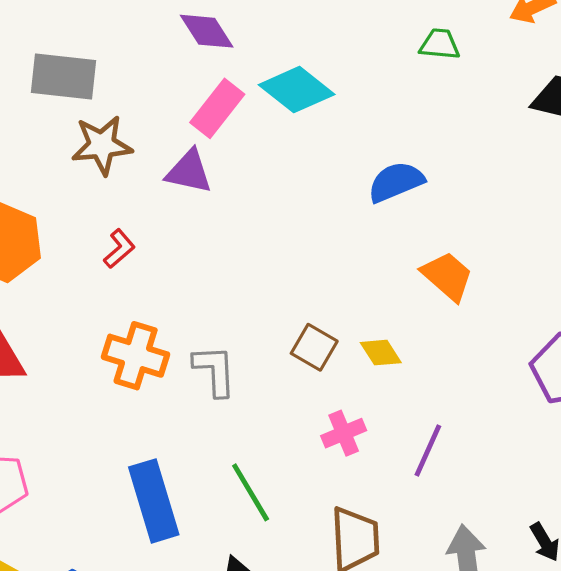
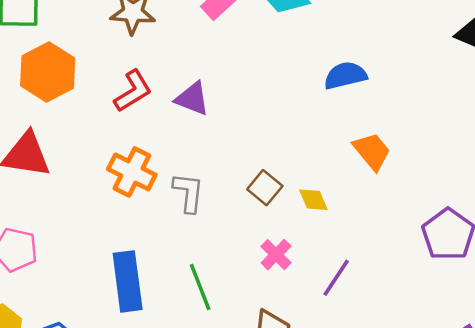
purple triangle: (189, 172) -> (192, 99), moved
red L-shape: (119, 249) -> (133, 91), size x1.5
pink cross: (344, 433) -> (276, 255), turned -32

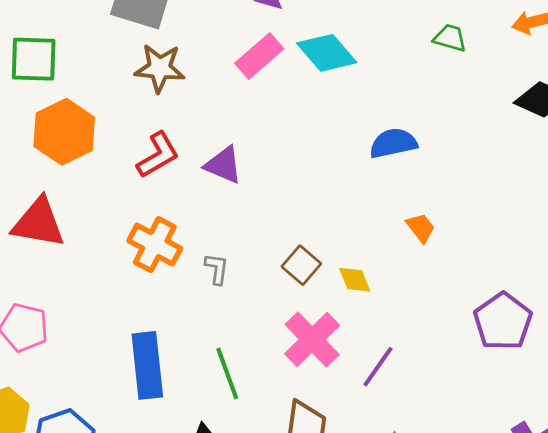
orange trapezoid: (372, 151) -> (421, 228), size x0.7
gray L-shape: (188, 193) -> (217, 269), size x0.7
pink cross: (276, 255) -> (312, 340), size x1.6

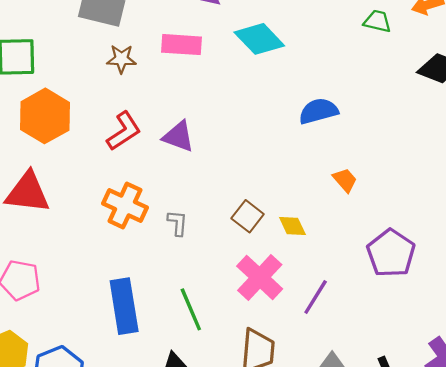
green trapezoid: (450, 38) -> (377, 21), moved
pink rectangle: (259, 56) -> (182, 45), moved, turned 48
brown star: (160, 68) -> (121, 59), size x0.7
purple pentagon: (503, 322) -> (391, 253), moved

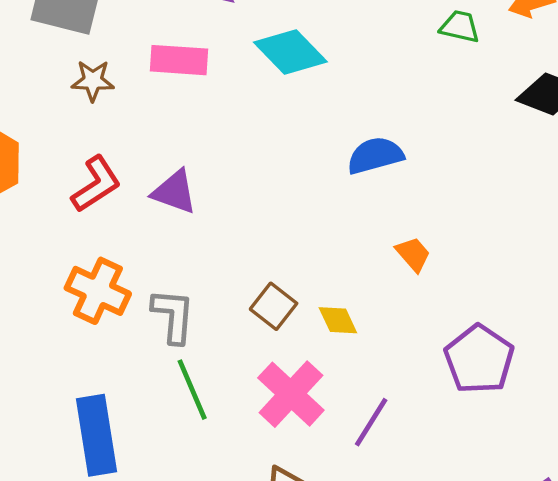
gray L-shape: (178, 223) -> (173, 316), size x1.5
green line: (191, 309) -> (192, 390), moved

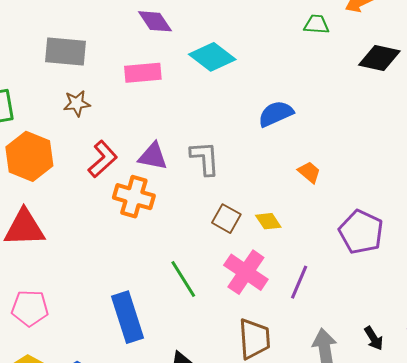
brown star: (93, 81) -> (77, 103), moved
orange cross: (98, 291) -> (134, 197), moved
gray L-shape: (173, 316) -> (205, 158), moved

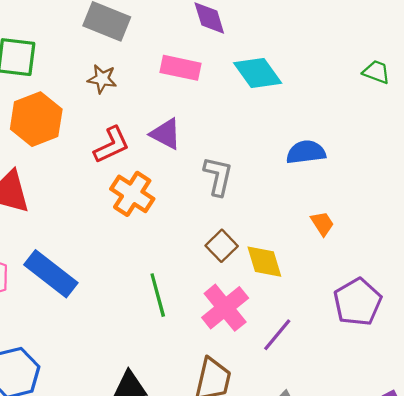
purple triangle: (153, 156) -> (166, 134), moved
yellow diamond: (268, 221) -> (264, 262), size x1.4
blue rectangle: (127, 317) -> (51, 274), moved, turned -51

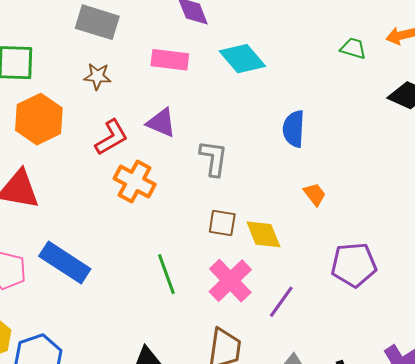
blue semicircle: (306, 152) -> (294, 129), turned -75
brown square: (222, 246) -> (222, 223), turned -32
purple pentagon: (358, 302) -> (354, 265), turned 30

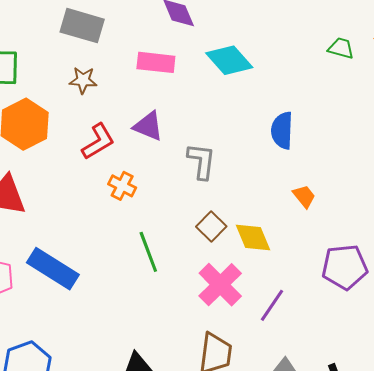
orange cross: (135, 181) -> (122, 186), size x0.7
brown square: (222, 223) -> (211, 227), turned 36
green line: (166, 274) -> (148, 252), moved

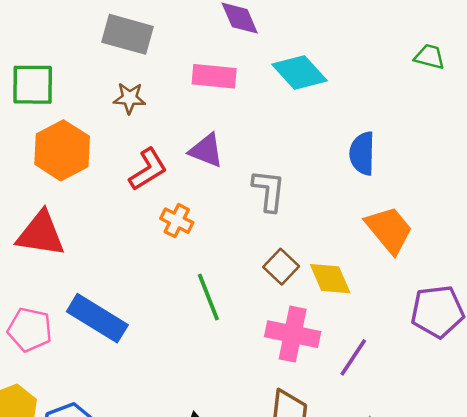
orange trapezoid: (304, 196) -> (389, 230), size x1.8
pink cross: (220, 285) -> (293, 334), turned -33

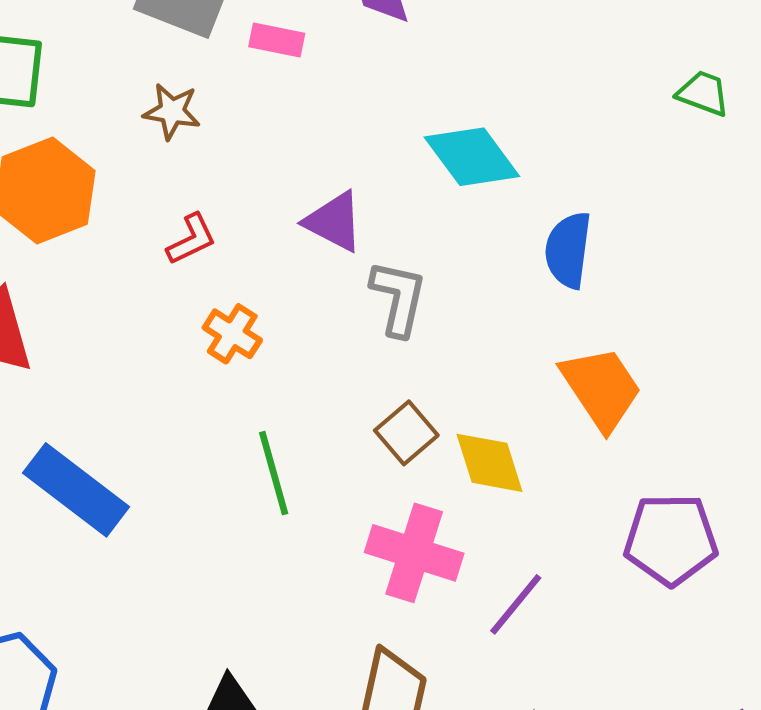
cyan diamond: (299, 72) -> (472, 157), moved
pink rectangle: (214, 76) -> (277, 40), moved, size x0.7
purple triangle: (206, 150) -> (334, 222), moved
red L-shape: (148, 169) -> (191, 239), size x0.7

